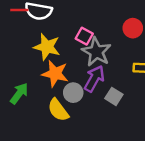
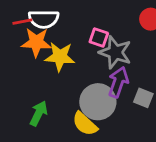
orange star: (55, 74) -> (36, 42), moved
gray circle: (73, 93) -> (98, 102), size x1.6

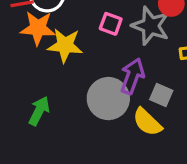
gray star: (115, 52) -> (151, 26), moved
yellow semicircle: (85, 124) -> (147, 122), moved

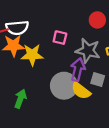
gray star: (151, 26) -> (88, 51), moved
yellow semicircle: (147, 122) -> (81, 91), moved

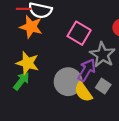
pink square: (60, 38) -> (79, 33), size x1.5
yellow star: (32, 55) -> (28, 63), moved

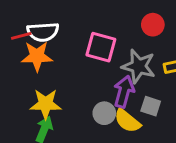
gray circle: (68, 82) -> (104, 113), size x0.6

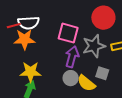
red circle: (153, 25) -> (103, 18), size x1.5
gray star: (139, 66) -> (94, 46), turned -30
purple arrow: (124, 92) -> (72, 57), moved

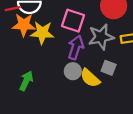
yellow star: (31, 72) -> (42, 33), moved

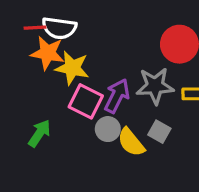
pink square: (73, 21) -> (86, 101), moved

